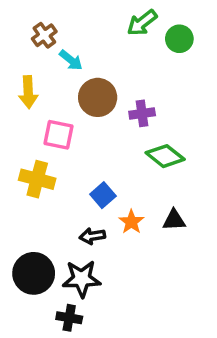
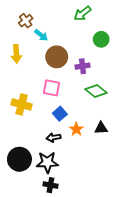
green circle: (179, 39) -> (101, 39), moved
pink square: (59, 135) -> (51, 88), moved
black cross: (69, 318) -> (50, 185), moved

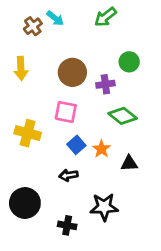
cyan arrow: (41, 35) -> (55, 18), moved
green circle: (101, 39) -> (129, 62), moved
orange star: (76, 129) -> (101, 149), moved
black star: (47, 162) -> (104, 207), moved
black cross: (50, 185) -> (67, 225), moved

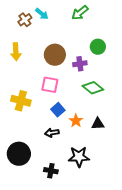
orange star: (101, 149) -> (76, 121), moved

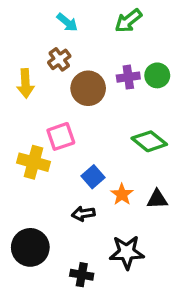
brown cross: (25, 20) -> (59, 59), moved
purple cross: (80, 64) -> (128, 77), moved
pink square: (50, 85) -> (61, 136), moved, turned -30

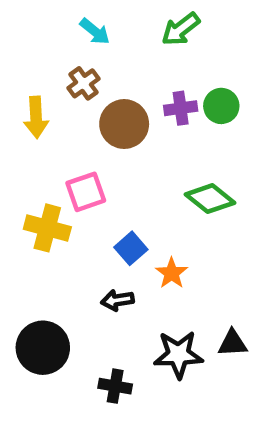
black triangle: (157, 199) -> (233, 343), moved

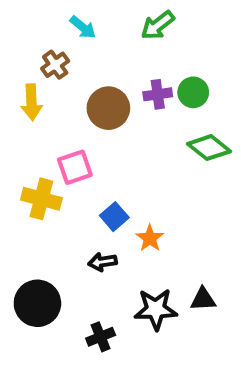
brown cross: (83, 83) -> (55, 65), moved
green diamond: (210, 199) -> (209, 148), moved
black cross: (115, 386) -> (101, 337), turned -32

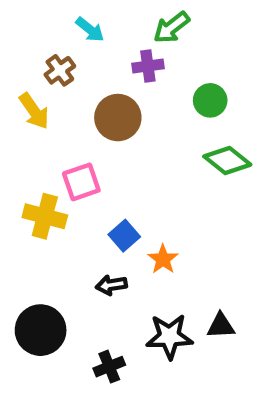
purple cross: (158, 94) -> (148, 66), moved
yellow arrow: (32, 102) -> (34, 111), turned -32

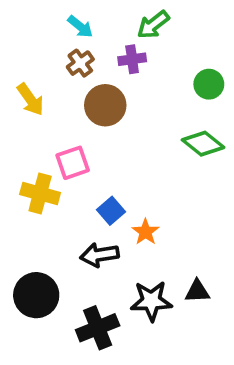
brown cross: (60, 70) -> (80, 63), moved
green circle: (210, 100) -> (209, 84), moved
black arrow: (111, 285) -> (99, 255), size x1.4
black cross: (109, 367) -> (98, 328), size x1.5

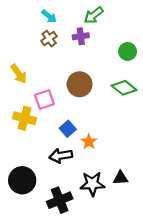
yellow arrow: (30, 100) -> (19, 74), moved
brown circle: (105, 105) -> (80, 84), moved

